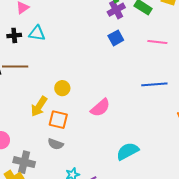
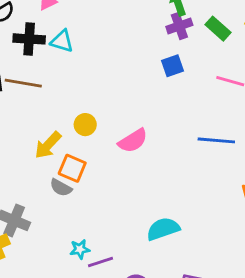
black cross: (14, 35) -> (29, 39), size x1.5
pink semicircle: (100, 108) -> (133, 141), moved
gray semicircle: (56, 144) -> (61, 188), moved

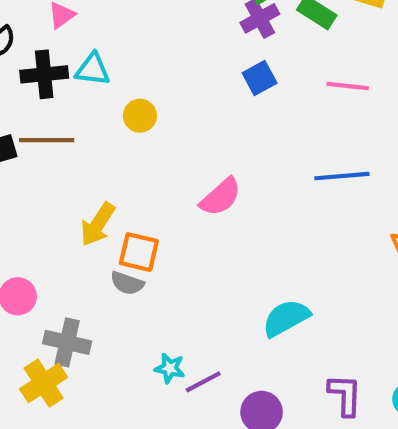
yellow circle: (85, 125) -> (140, 116), moved
cyan star: (80, 249) -> (170, 368), turned 30

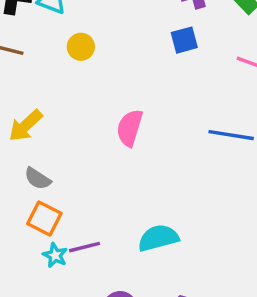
pink semicircle: (221, 197) -> (130, 128), turned 135
orange square: (139, 252) -> (44, 218), moved
purple line: (203, 382) -> (85, 247), moved

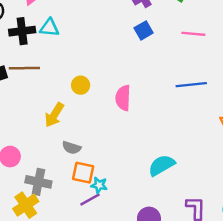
yellow circle: (81, 47) -> (81, 85), moved
purple line: (85, 247) -> (90, 200), moved
cyan star: (55, 255) -> (99, 185), moved

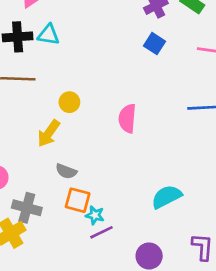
blue square: (144, 30) -> (154, 44), turned -30
yellow circle: (81, 85) -> (69, 102), moved
purple line: (90, 200) -> (101, 232), moved

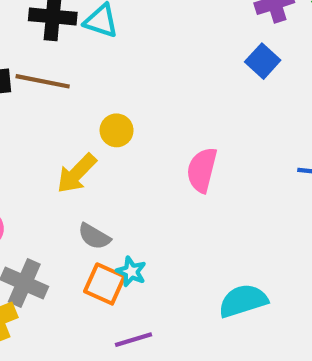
cyan star: (95, 215) -> (131, 272), moved

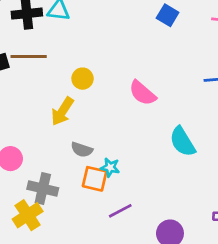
pink semicircle: (202, 170) -> (142, 93), turned -52
cyan semicircle: (243, 301) -> (182, 142), moved, turned -92

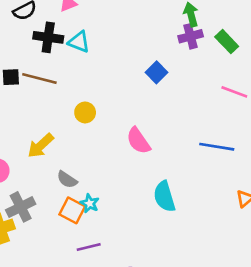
blue square: (168, 15) -> (157, 72), moved
yellow arrow: (62, 111) -> (41, 146), moved
gray cross: (43, 189) -> (21, 207), turned 36

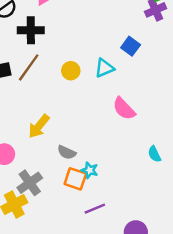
cyan triangle: (79, 42) -> (104, 68), moved, turned -35
brown line: (39, 78) -> (29, 67), turned -60
yellow circle: (85, 112) -> (71, 71), moved
cyan semicircle: (164, 197) -> (154, 154), size x0.6

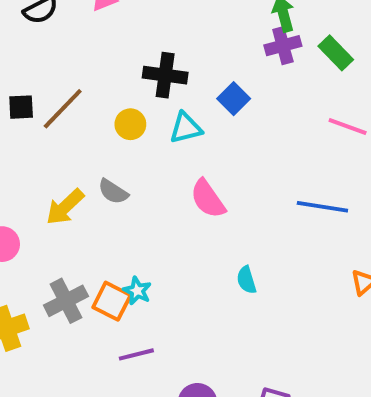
black cross: (31, 30) -> (165, 75), moved
gray semicircle: (67, 152) -> (113, 192), moved
gray cross: (30, 183) -> (66, 301), moved

